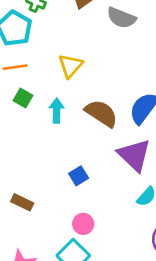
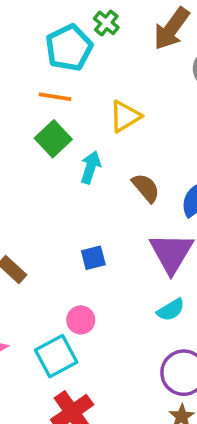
green square: (23, 98) -> (53, 139), size x1.4
brown semicircle: (101, 113) -> (146, 188), size x0.7

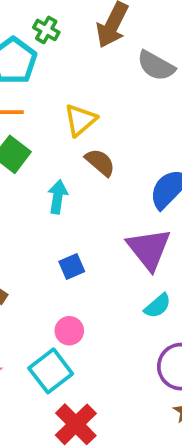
cyan arrow: (91, 167) -> (58, 197), moved
brown semicircle: (146, 188) -> (100, 162), moved

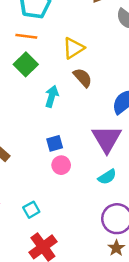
pink circle: (69, 331) -> (61, 165), moved
cyan square: (51, 371) -> (31, 210), size x0.6

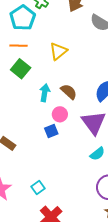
brown semicircle: (83, 78) -> (69, 92), moved
pink circle: (61, 165) -> (60, 114), moved

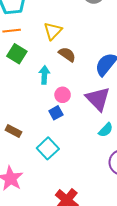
brown semicircle: (69, 92) -> (67, 54), moved
cyan square: (38, 188) -> (48, 148), moved, size x1.5

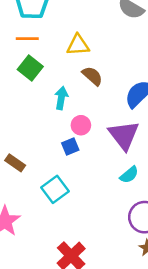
yellow triangle: (53, 31) -> (78, 45), turned 36

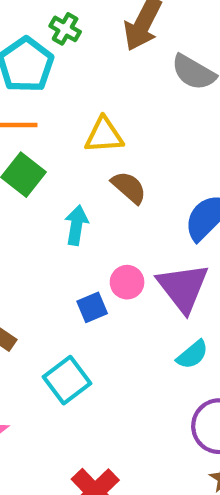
pink circle: (81, 125) -> (127, 282), moved

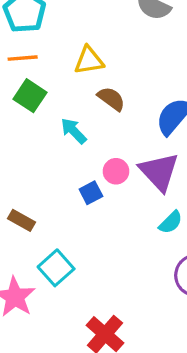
cyan arrow: (76, 225) -> (74, 131), turned -48
cyan square: (67, 380) -> (56, 268), moved

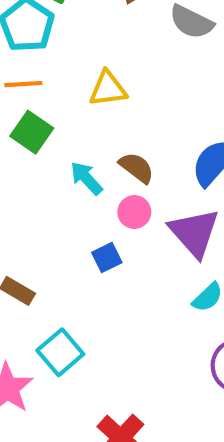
brown semicircle: (111, 99) -> (137, 168), moved
pink circle: (116, 171) -> (134, 212), moved

